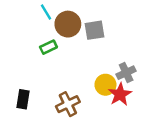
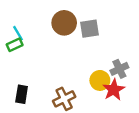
cyan line: (46, 12) -> (18, 33), moved
green rectangle: (48, 47) -> (15, 45), moved

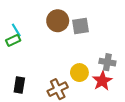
gray cross: (119, 69) -> (107, 62), turned 35
yellow circle: (100, 80) -> (79, 73), moved

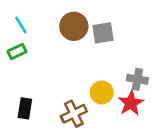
cyan line: (16, 30) -> (21, 25), moved

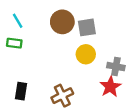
green rectangle: (17, 51) -> (14, 43), turned 32
yellow circle: (102, 93) -> (86, 54), moved

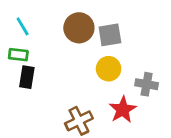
red star: (110, 87) -> (123, 110), moved
black rectangle: (21, 91) -> (27, 77), moved

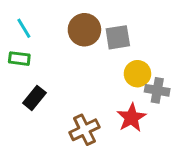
yellow circle: (109, 69) -> (137, 74), moved
black rectangle: (27, 77) -> (34, 98), moved, turned 30

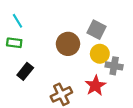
brown circle: (84, 30) -> (68, 44), moved
gray square: (118, 37) -> (97, 30), moved, turned 36

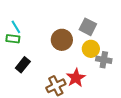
cyan line: (17, 21) -> (16, 27), moved
red star: (95, 86) -> (76, 78), moved

